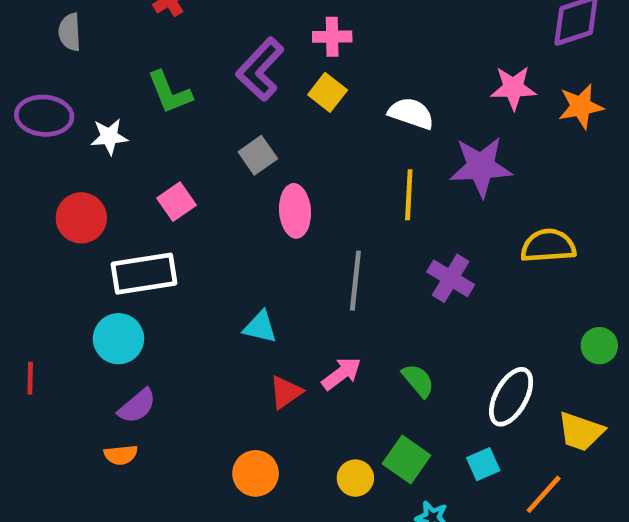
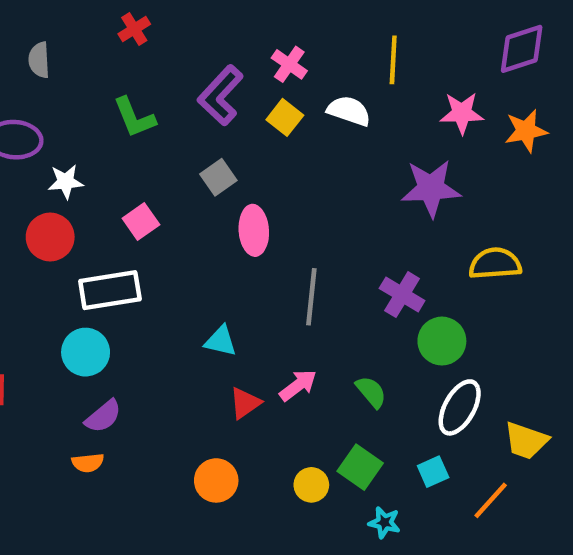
pink cross: (332, 37) -> (289, 64), turned 36
white semicircle: (411, 113) -> (349, 111), moved
white star: (109, 137) -> (66, 182), moved
yellow line: (409, 195) -> (393, 60), moved
green circle: (599, 346) -> (442, 341), moved, size x1.4

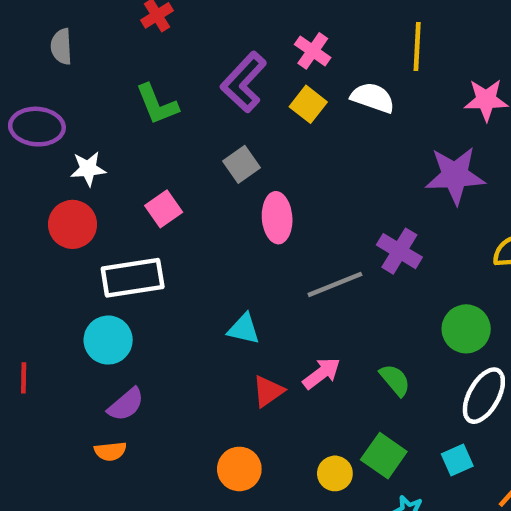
purple cross: (402, 295) -> (399, 251), moved
gray line: (311, 297) -> (335, 284), turned 62

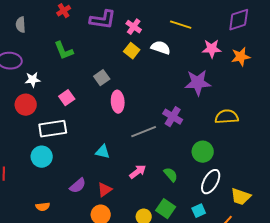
yellow line: (417, 47) -> (181, 25), turned -75
purple L-shape: (244, 82) -> (103, 20), moved, turned -124
red triangle: (268, 391) -> (105, 190), moved
purple semicircle: (126, 405) -> (78, 186), moved

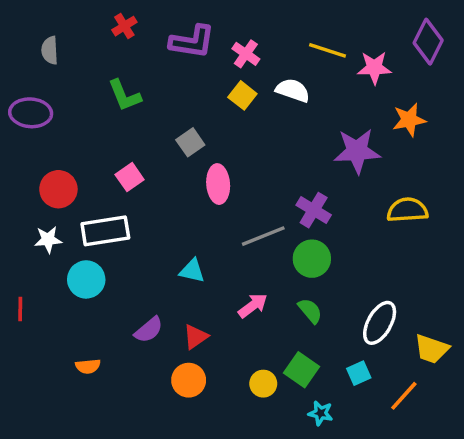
purple diamond: (239, 20) -> (428, 42), turned -45
pink star: (212, 49) -> (374, 68), moved
orange star: (241, 57) -> (409, 120), moved
white star: (33, 80) -> (48, 240), moved
green circle: (203, 152) -> (312, 259), moved

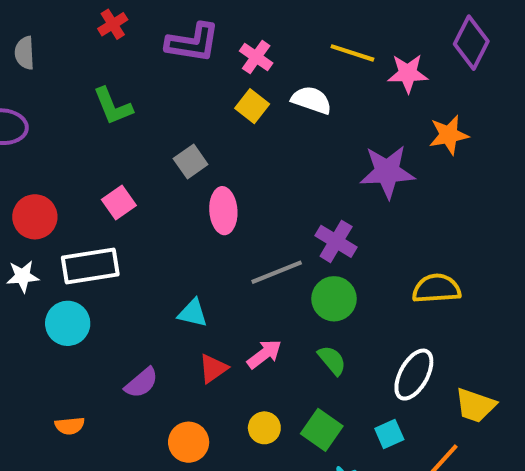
yellow semicircle: (407, 210) -> (436, 289), moved
red triangle: (196, 337) -> (213, 368), moved
yellow circle: (263, 384) -> (264, 428), moved

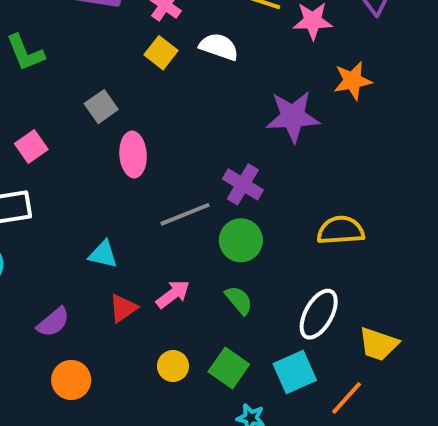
cyan square: (389, 434) -> (295, 372), size x1.5
orange circle: (189, 442) -> (71, 380), moved

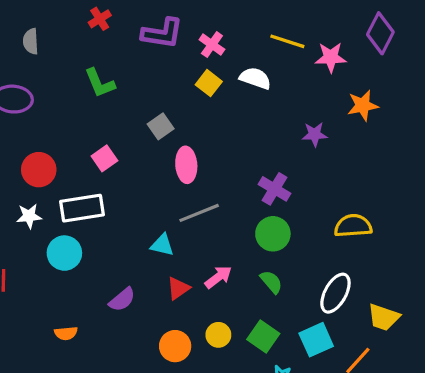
purple star: (293, 117) -> (315, 134), size x0.6
gray line: (185, 214) -> (199, 213), moved
orange circle: (71, 380) -> (175, 346), moved

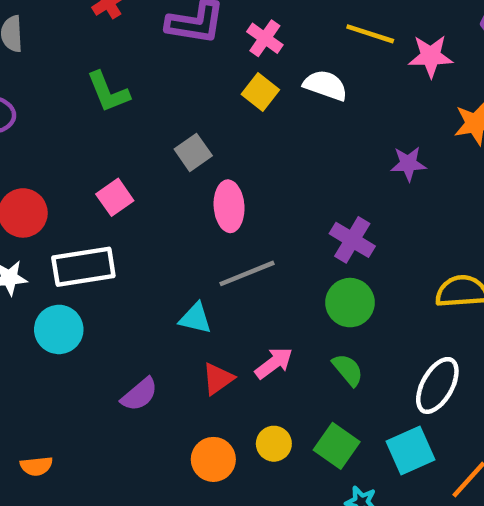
orange semicircle: (66, 333) -> (36, 466), moved

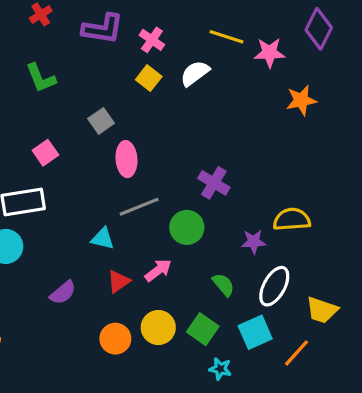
white semicircle: (325, 85) -> (195, 73), turned -56
purple star: (408, 164) -> (254, 242), moved
green circle: (350, 303) -> (187, 227), moved
green semicircle: (348, 370) -> (223, 285), moved
yellow circle: (274, 444) -> (158, 328), size x1.4

